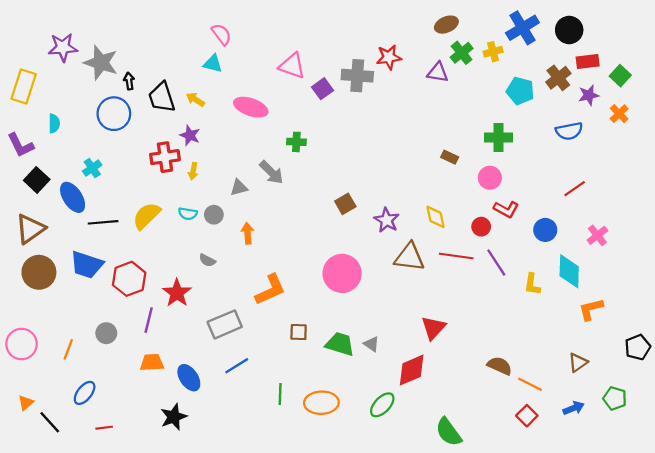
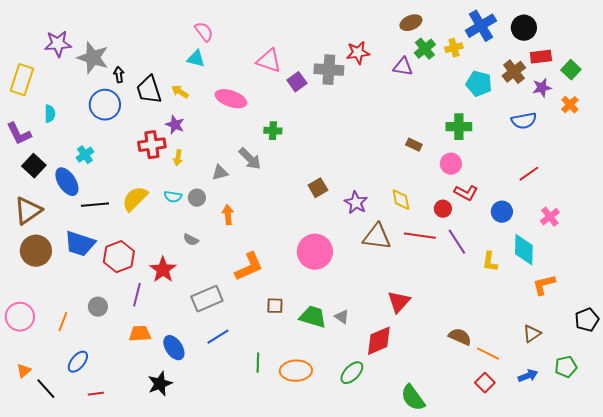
green pentagon: (615, 398) -> (566, 367), turned -30

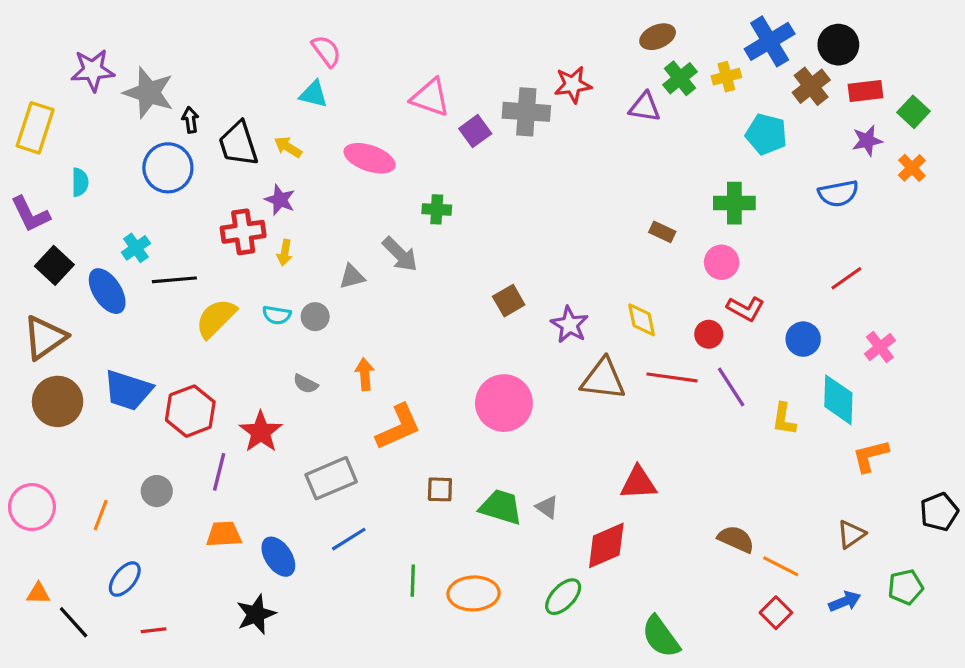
brown cross: (514, 72) -> (811, 86), moved
black line: (95, 205) -> (174, 280), moved
orange arrow: (228, 215) -> (365, 374), moved
red triangle: (399, 302) -> (638, 483), turned 45
orange triangle: (24, 371) -> (38, 593), turned 42

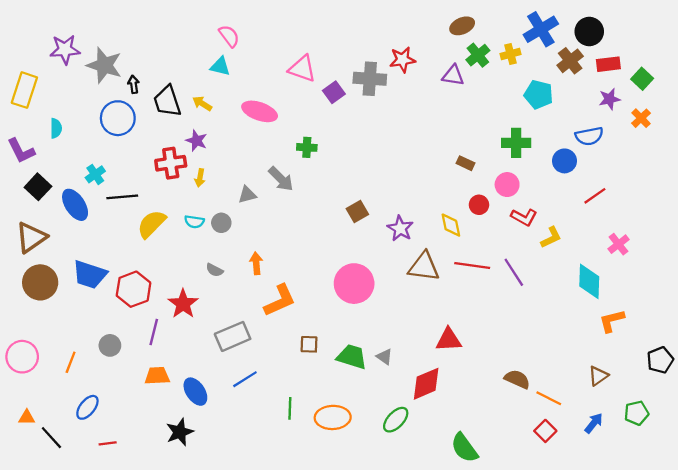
red circle: (709, 334) -> (479, 205), moved
blue circle: (803, 339) -> (564, 161), moved
yellow L-shape: (784, 419) -> (551, 237), moved, turned -125
blue arrow: (845, 601) -> (594, 423), turned -30

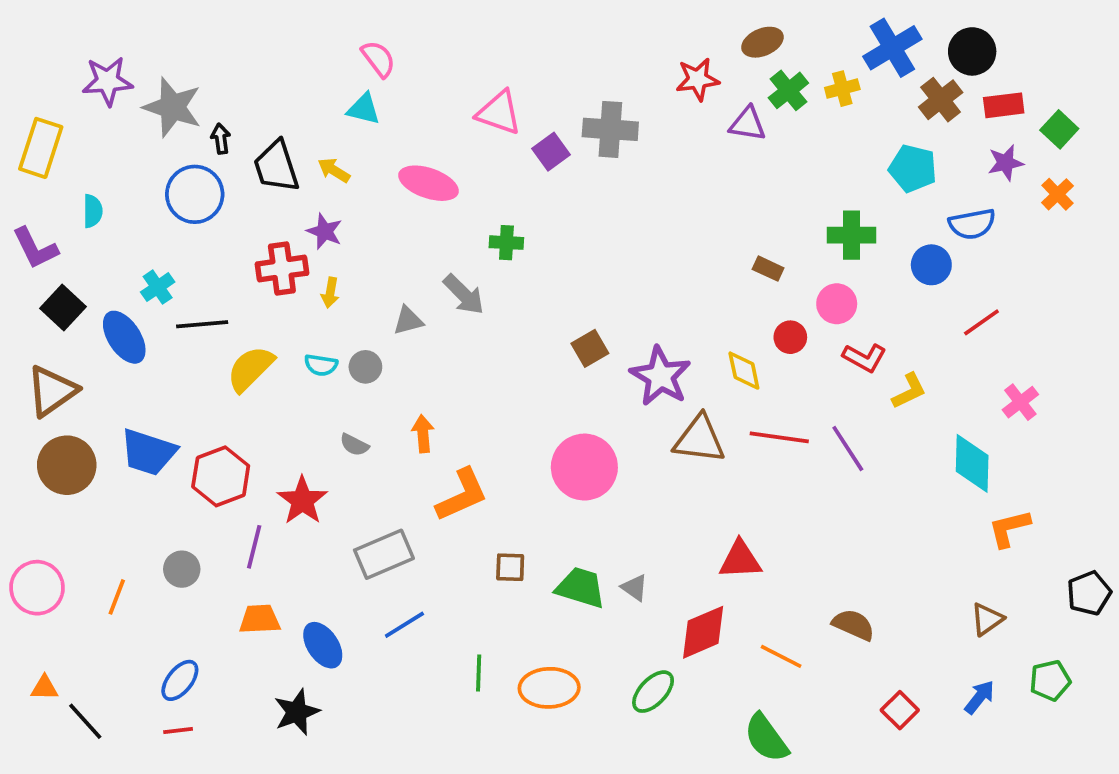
red star: (402, 60) -> (698, 79), moved
cyan pentagon: (539, 95) -> (913, 168), moved
purple star: (400, 228) -> (660, 376), size x1.4
orange line: (549, 398) -> (781, 656), moved
blue ellipse: (87, 407) -> (180, 680), moved

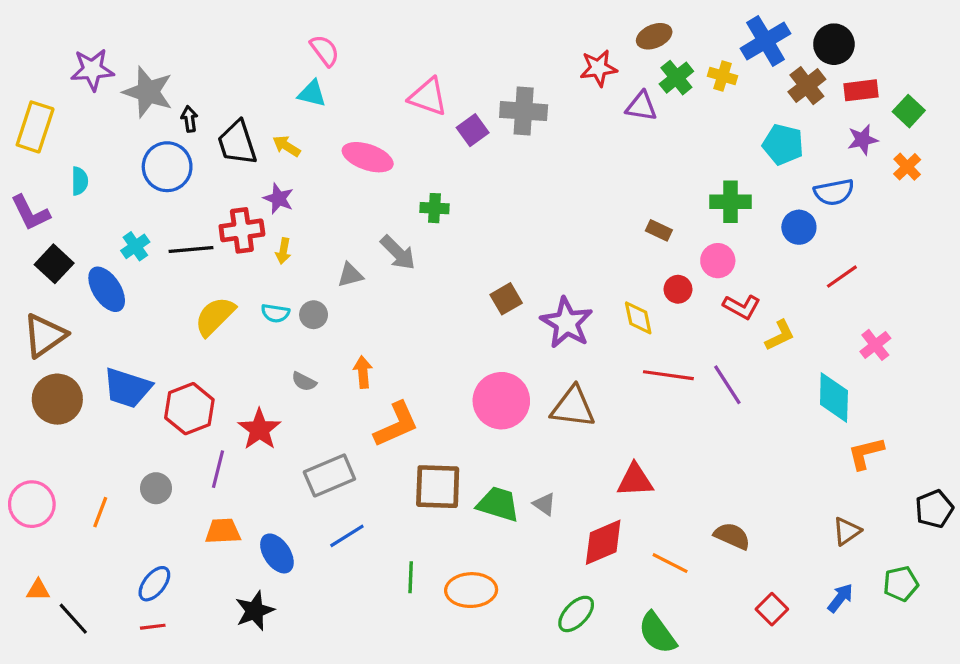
yellow cross: (842, 89) -> (723, 76), turned 32
black line: (202, 324) -> (191, 249), moved
brown triangle: (699, 439) -> (573, 407), moved
brown square: (510, 567) -> (438, 487), size x1.8
green ellipse: (653, 692) -> (576, 614), moved

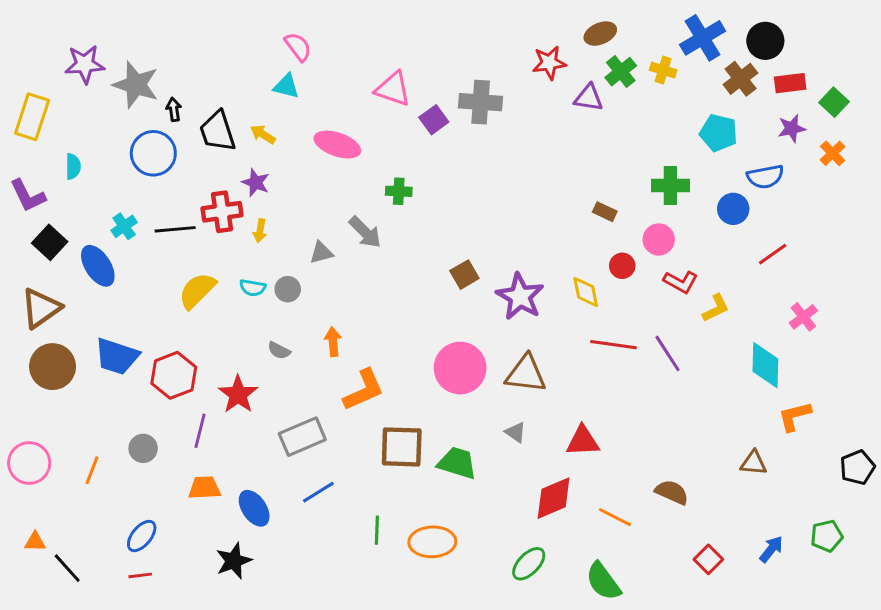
gray triangle: (544, 504) -> (516, 432), moved
brown triangle: (847, 531) -> (754, 463), moved, turned 40

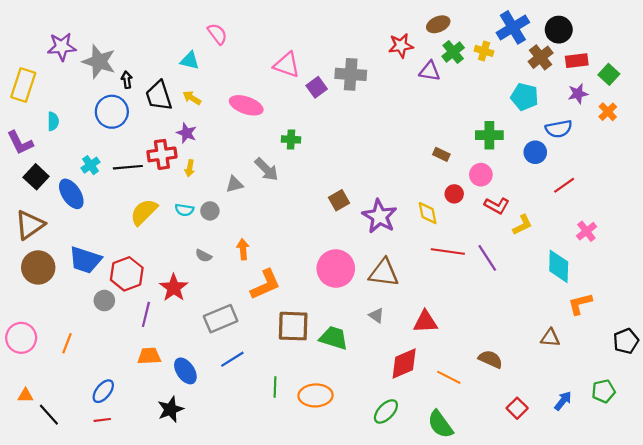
cyan triangle: (286, 86) -> (190, 61), moved
gray circle: (143, 448) -> (104, 301), moved

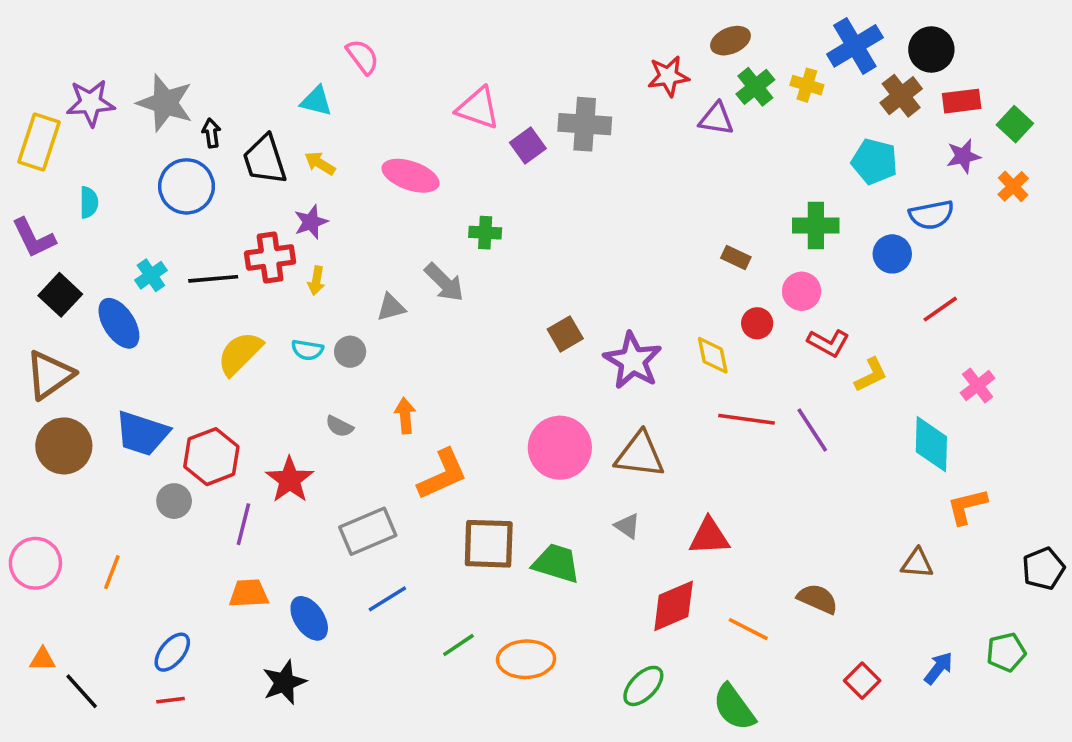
purple star: (62, 47) -> (91, 103), moved
purple star: (186, 133) -> (311, 222), turned 30
green line: (275, 387) -> (458, 645), turned 54

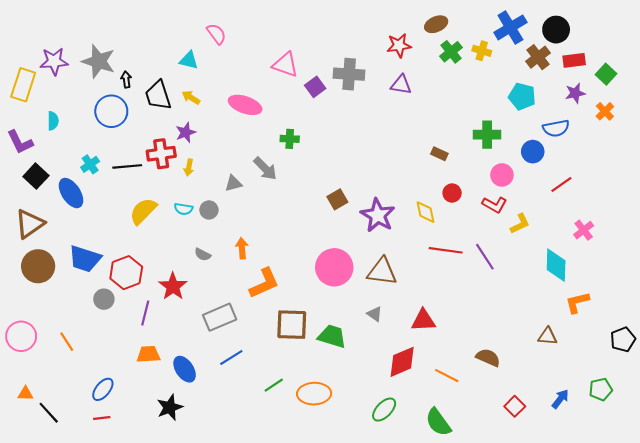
purple triangle: (716, 119) -> (401, 85), moved
pink circle: (802, 291) -> (502, 175), moved
orange line: (112, 572) -> (67, 342), turned -54

